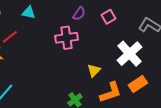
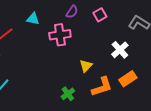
cyan triangle: (29, 13) -> (33, 19), moved
white cross: (130, 54) -> (120, 50), size x0.7

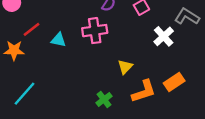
cyan triangle: (33, 19) -> (58, 40), moved
white cross: (120, 50) -> (164, 36), moved

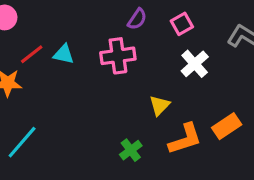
white cross: (164, 36) -> (195, 64), moved
cyan triangle: (58, 40) -> (64, 54), moved

